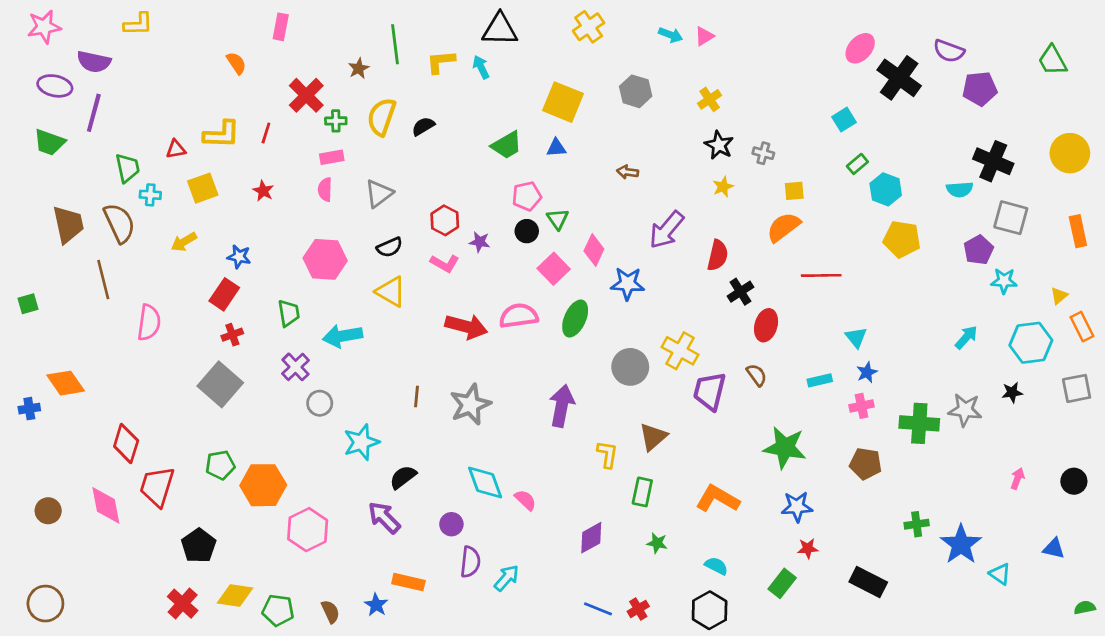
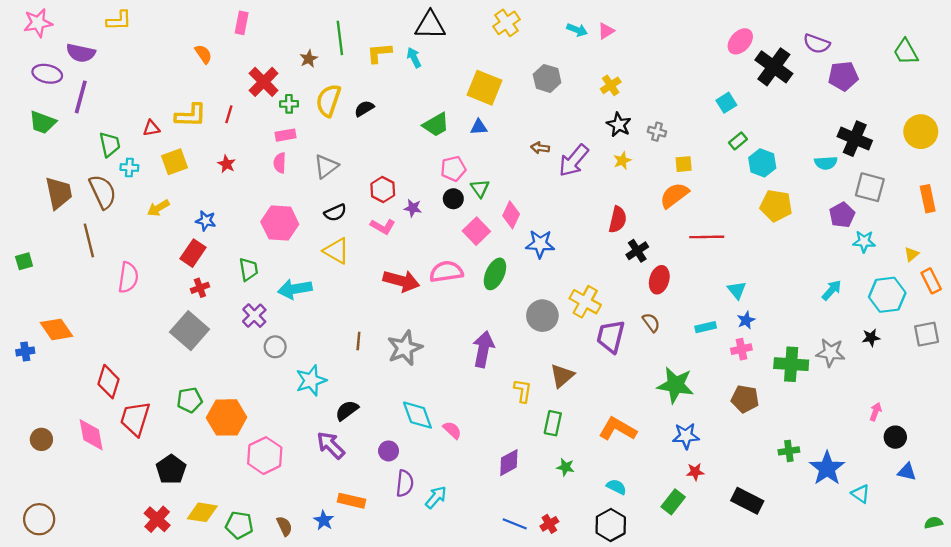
purple arrow: (667, 230) -> (574, 161), moved
black circle: (1074, 481) -> (895, 437), moved

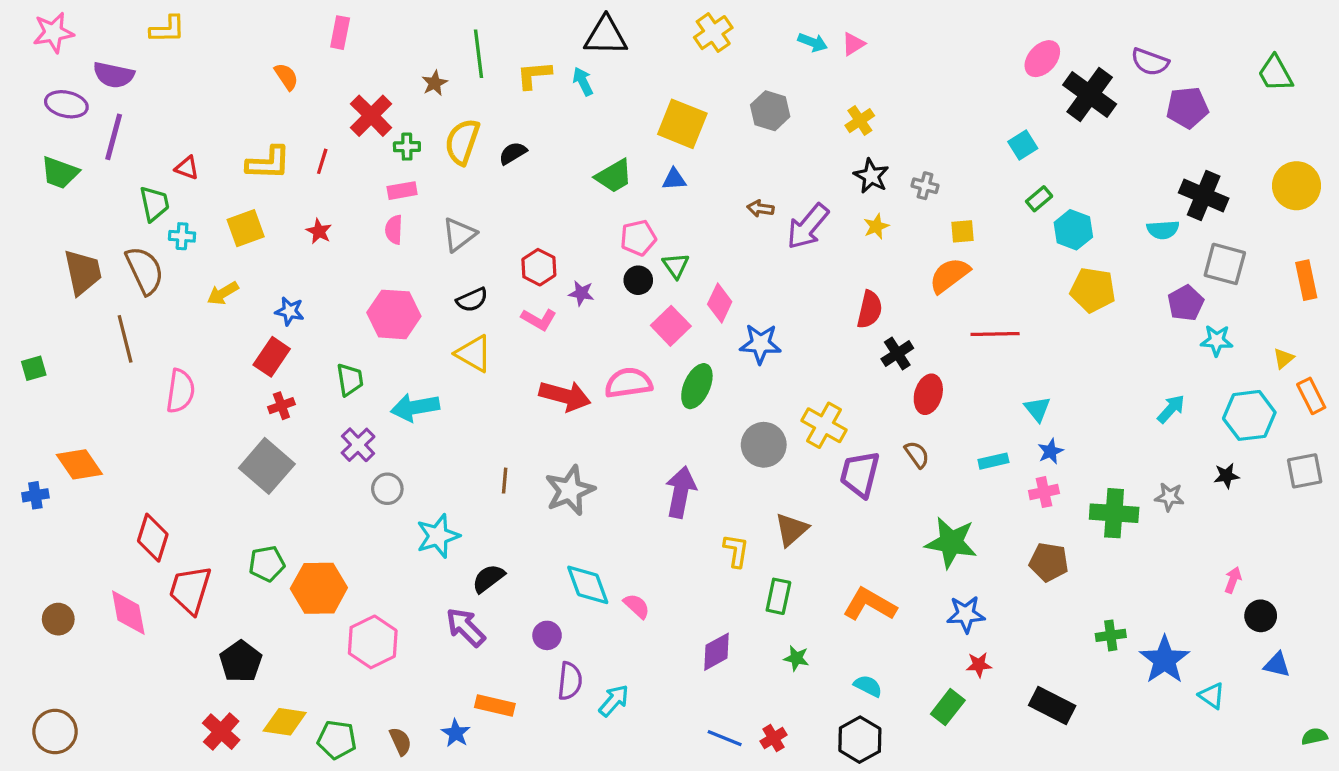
red triangle: (151, 128) -> (187, 168), moved, turned 30
gray star: (831, 353) -> (1169, 497), size x0.7

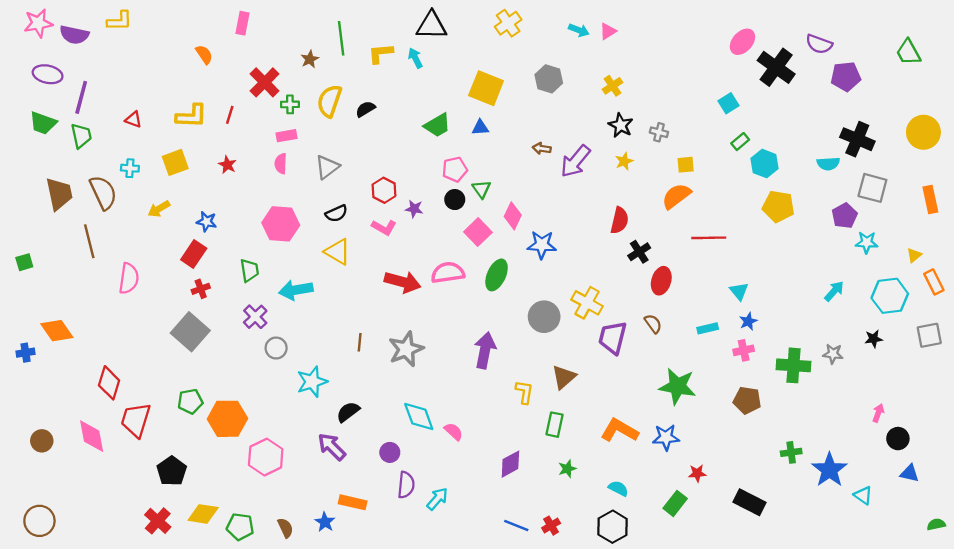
purple semicircle: (114, 75) -> (74, 35), moved
green trapezoid: (154, 204) -> (81, 136), moved
blue star: (966, 614) -> (666, 437), moved
green star: (796, 658) -> (567, 469), turned -30

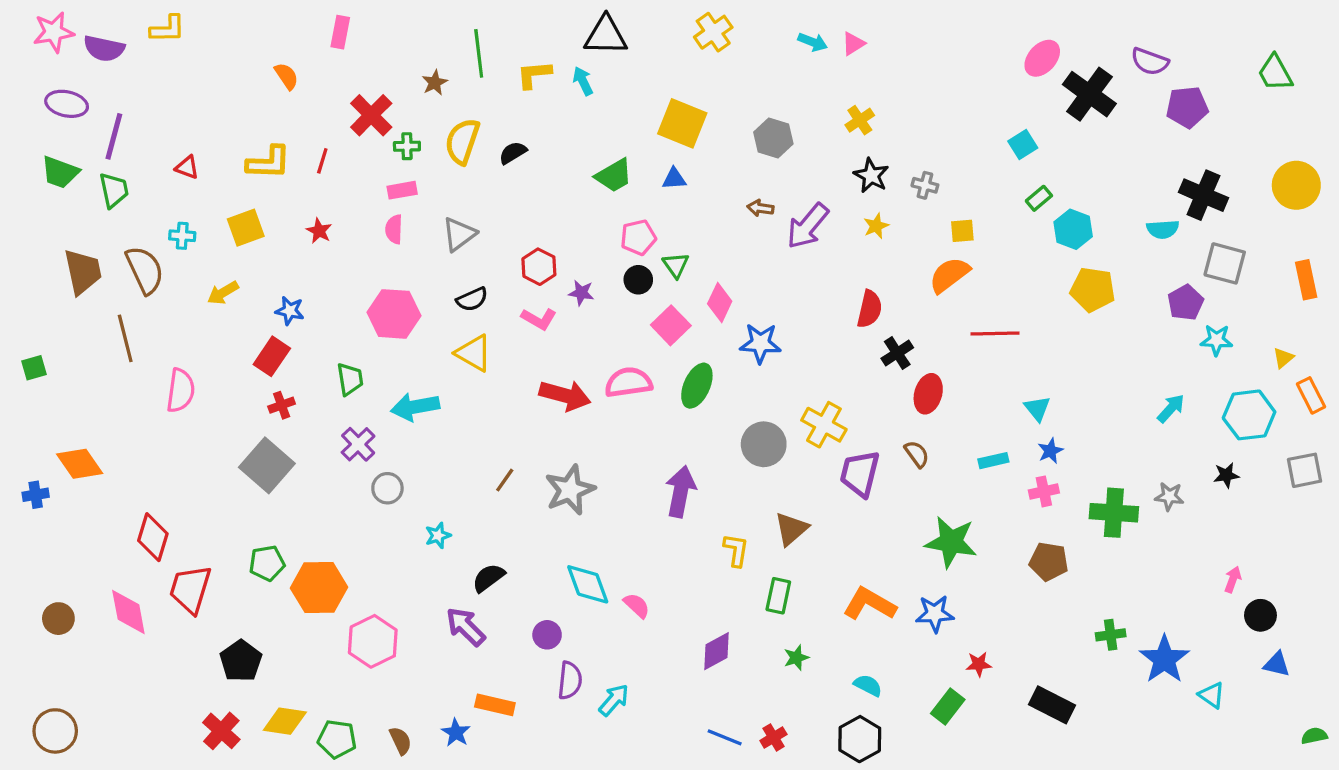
gray hexagon: (549, 79) -> (773, 138), moved
brown line: (360, 342) -> (505, 480), turned 30
cyan star: (312, 382) -> (438, 535), size x0.6

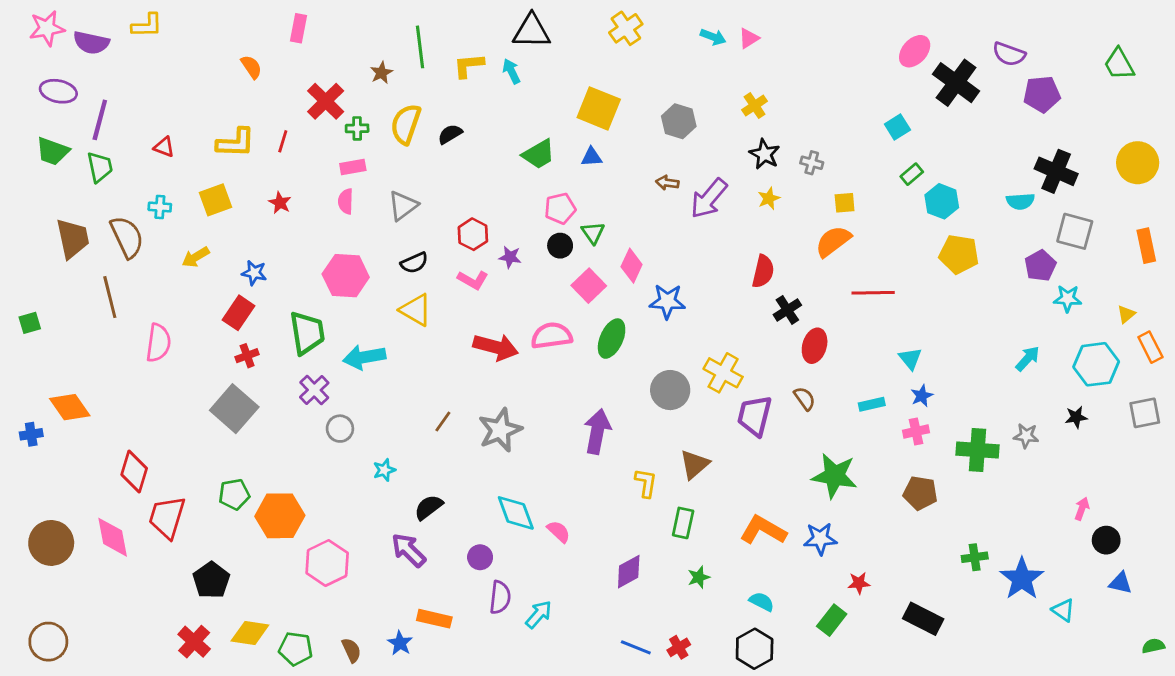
green trapezoid: (350, 379) -> (307, 333), size x1.5
brown circle: (58, 619) -> (51, 543), size x1.6

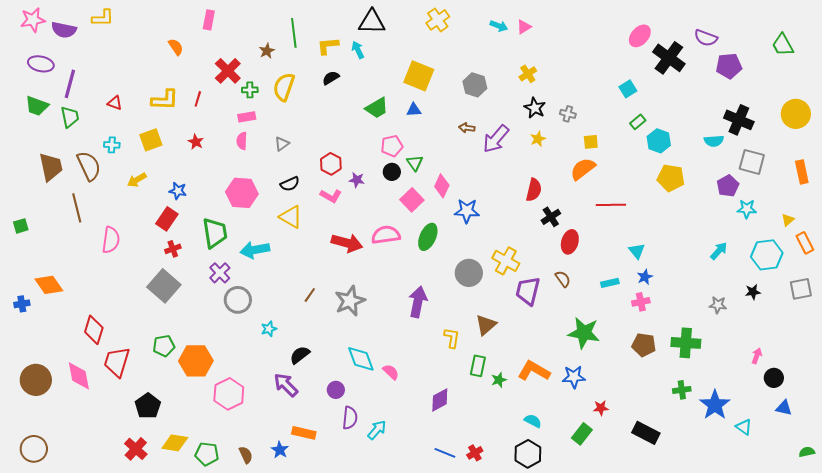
black semicircle: (450, 134) -> (331, 78), moved
gray triangle: (403, 206) -> (282, 144), size x0.7
gray circle: (340, 429) -> (238, 300), size x1.4
green cross: (978, 450) -> (686, 343), moved
green star: (699, 577) -> (499, 380), moved

